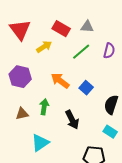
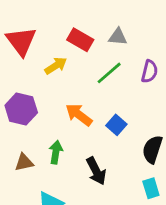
cyan rectangle: (110, 132) -> (151, 188), turned 40

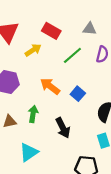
gray triangle: (118, 37) -> (90, 29), moved

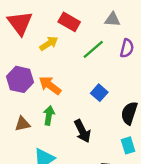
orange arrow: (50, 86) -> (50, 85), moved

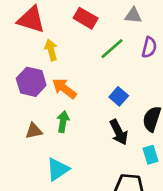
red triangle: (20, 23) -> (31, 19), turned -36
yellow arrow: (49, 43) -> (51, 50), moved, turned -72
black arrow: (82, 131) -> (119, 132), moved

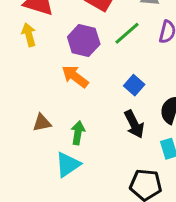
yellow arrow: (51, 50) -> (29, 35), moved
purple hexagon: (31, 82) -> (84, 40), moved
green arrow: (63, 122) -> (78, 133), moved

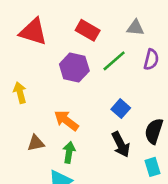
yellow arrow: (29, 35) -> (20, 93), moved
orange arrow: (75, 77) -> (66, 121), moved

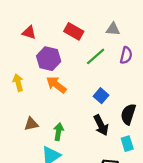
red triangle: (33, 32) -> (29, 32), size x0.6
purple hexagon: (74, 67) -> (49, 59), moved
orange arrow: (66, 121) -> (56, 85), moved

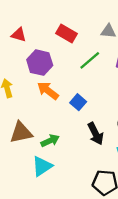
blue square: (101, 96) -> (78, 102), moved
brown triangle: (31, 124) -> (21, 132), size x1.5
green arrow: (58, 132) -> (50, 141), turned 56

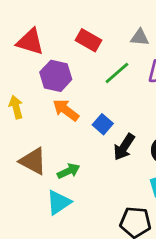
red triangle: (19, 35) -> (30, 42), size x1.5
brown triangle: (21, 132) -> (33, 161), turned 40
black arrow: (96, 134) -> (124, 147), moved, turned 60

